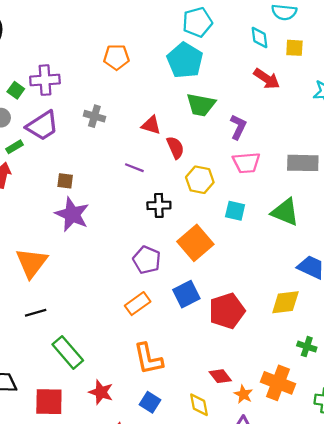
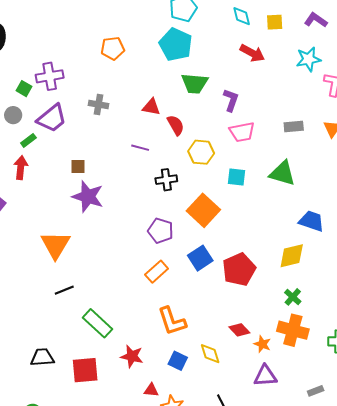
gray rectangle: (303, 163) -> (294, 127), size x0.7
green cross: (307, 347) -> (293, 297), moved, turned 30
yellow diamond: (199, 405) -> (210, 354), moved

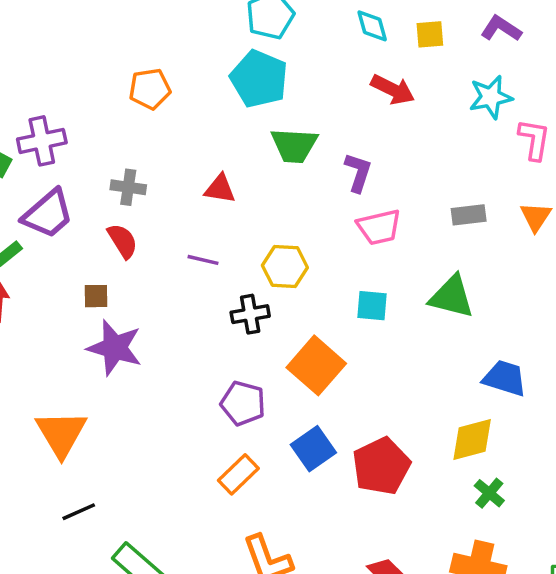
red semicircle: (176, 125) -> (123, 241), moved
yellow hexagon: (201, 152) -> (285, 267), moved
green cross: (293, 297) -> (489, 493), moved

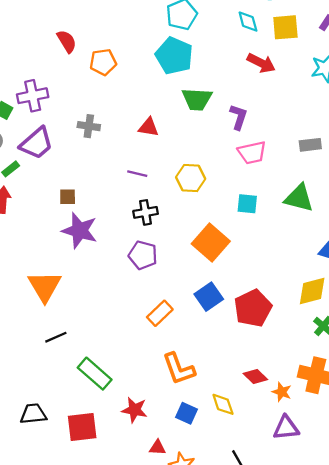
yellow square: (430, 34) -> (285, 27), size x1.4
red semicircle: (123, 241) -> (67, 41), moved
black cross: (250, 314) -> (146, 212), moved
purple pentagon: (243, 403) -> (143, 255), moved

